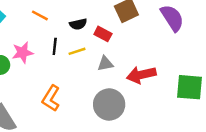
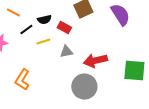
black line: (55, 46) -> (26, 30), moved, turned 48
gray circle: (109, 104) -> (84, 87), moved

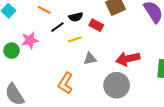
gray triangle: (66, 52) -> (90, 59), moved
orange L-shape: (22, 80) -> (66, 83), moved

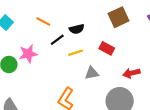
red rectangle: (96, 25) -> (107, 48), moved
red arrow: (128, 59) -> (131, 73), size x0.7

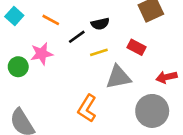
orange line: (43, 21) -> (51, 20), moved
gray triangle: (92, 73) -> (118, 77), size x1.5

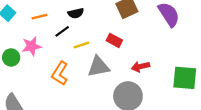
orange line: (51, 20) -> (39, 17), turned -42
black semicircle: (100, 24) -> (76, 13), moved
orange L-shape: (87, 108) -> (60, 73), moved

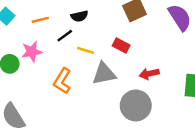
yellow line: (81, 45) -> (86, 50), turned 35

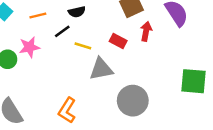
red arrow: (149, 74) -> (146, 31), moved, turned 114
orange L-shape: (62, 81) -> (67, 110), moved

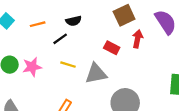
yellow line: (83, 46) -> (68, 65), moved
pink star: (29, 47) -> (32, 67), moved

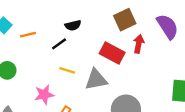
orange line: (38, 24) -> (28, 35), moved
red rectangle: (112, 48) -> (112, 53), size x1.5
pink star: (32, 67) -> (44, 95), moved

